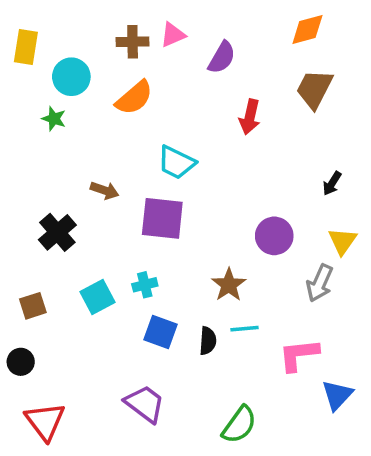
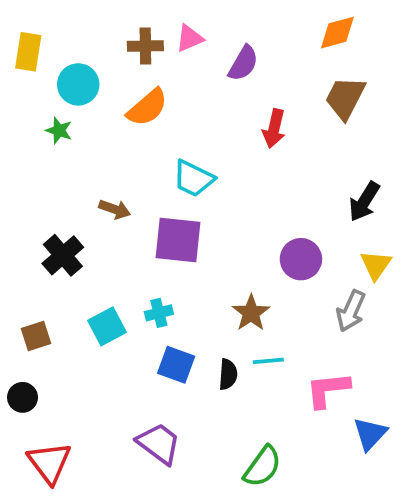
black arrow: (332, 183) -> (364, 202), size x1.5

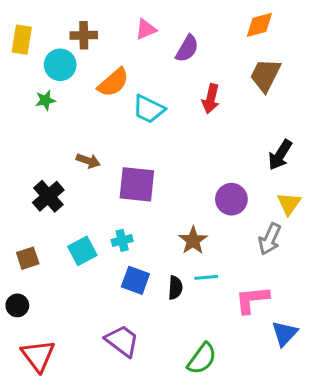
brown cross: (145, 46) -> (84, 35), moved
green star: (59, 130) -> (45, 100), turned -30
cyan trapezoid: (193, 178) -> (149, 109), moved

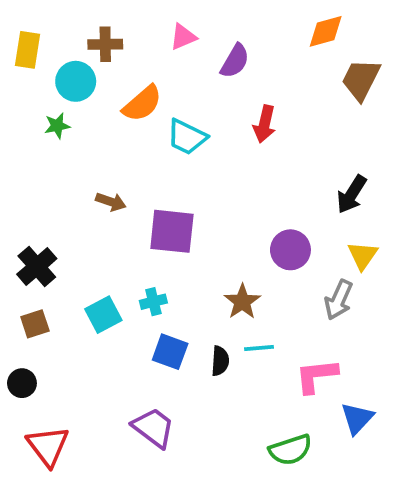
brown trapezoid: (265, 75) -> (361, 79), moved
black cross: (48, 196) -> (37, 266), moved
green semicircle: (202, 359) -> (290, 450), moved, turned 36

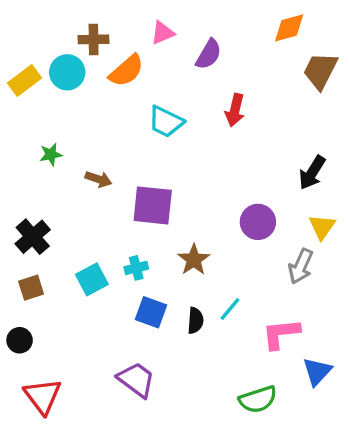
yellow rectangle: (28, 50) -> (24, 81), moved, turned 44
orange semicircle: (142, 104) -> (126, 71), moved
green star: (57, 126) -> (51, 155), moved
brown star: (242, 302) -> (194, 260), moved
cyan line: (259, 348) -> (230, 309), turned -45

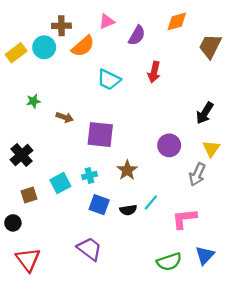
orange diamond: (289, 28) -> (177, 21), moved
brown square: (31, 288) -> (29, 195), moved
black semicircle: (195, 321) -> (128, 210), turned 77
blue triangle: (317, 371) -> (205, 255), moved

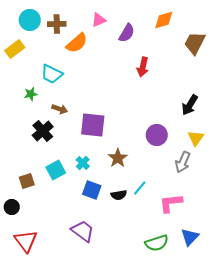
cyan circle: (44, 47) -> (30, 20), moved
cyan trapezoid: (109, 80) -> (52, 74), moved
black cross: (22, 155) -> (43, 131), moved
cyan cross: (89, 176) -> (83, 163), turned -32

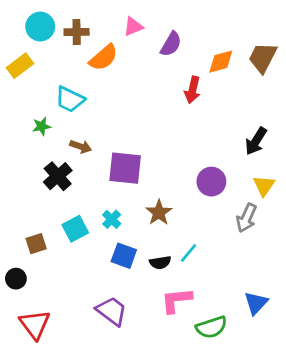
orange diamond: (164, 20) -> (221, 62), moved
pink L-shape: (171, 203) -> (176, 300), moved
blue triangle: (190, 237) -> (256, 303), moved

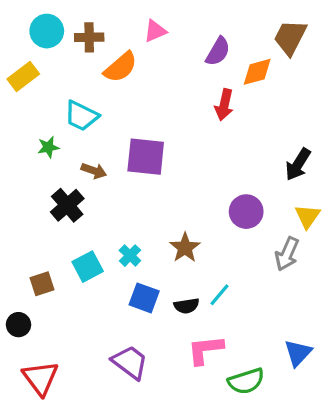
purple semicircle: (171, 44) -> (218, 51), moved
brown trapezoid: (263, 58) -> (290, 37), moved
purple square: (125, 168) -> (146, 157), moved

